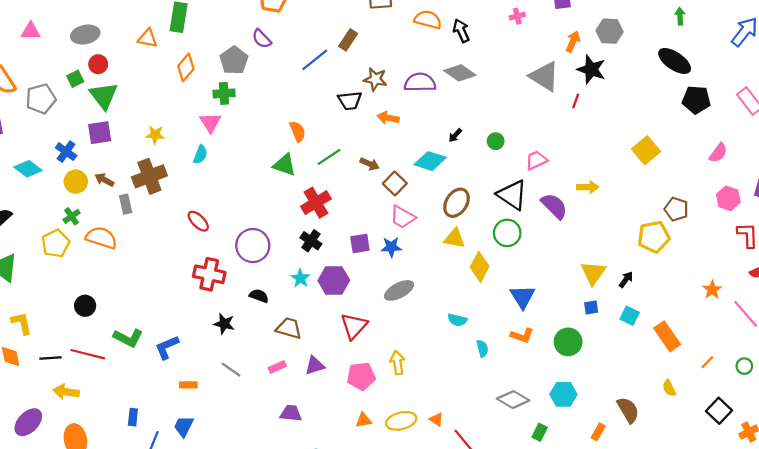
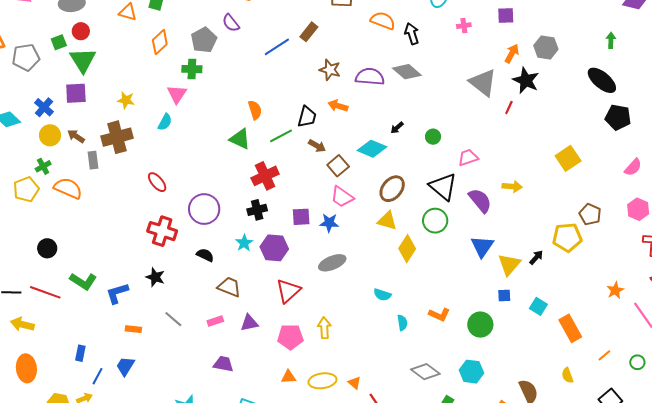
black trapezoid: (350, 101) -> (307, 117), moved, turned -75
black cross: (311, 241) -> (257, 210), turned 36
black arrow: (626, 280) -> (536, 257), moved
blue triangle: (523, 297) -> (482, 247), moved
black star: (224, 324) -> (155, 277), moved

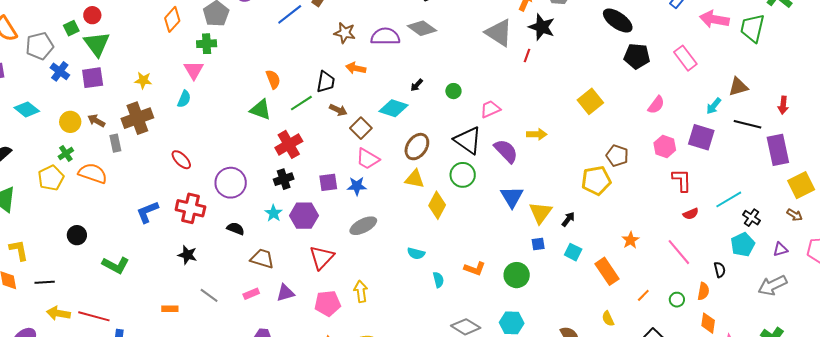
blue cross: (44, 107) -> (60, 71), moved
black arrow: (536, 257) -> (568, 219), moved
orange star: (615, 290) -> (630, 240), moved
red line: (45, 292) -> (94, 316), moved
blue L-shape: (117, 293) -> (147, 212), moved

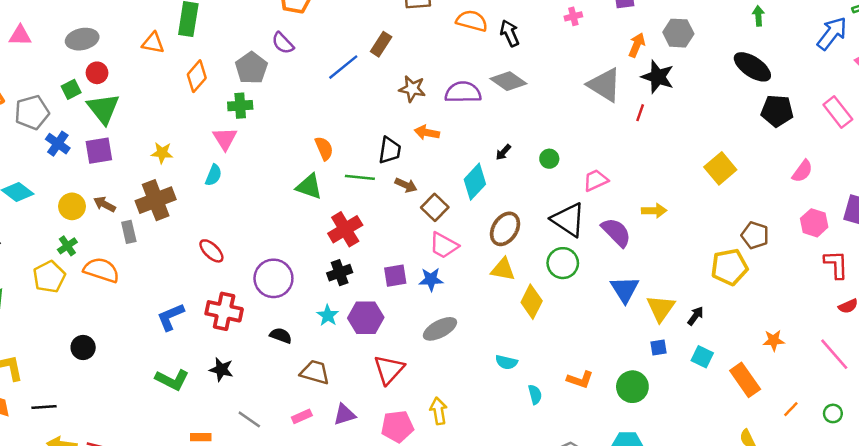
green line: (301, 103) -> (360, 177), turned 40
cyan diamond: (393, 108) -> (475, 182), turned -64
orange star: (630, 240) -> (774, 340), turned 30
green L-shape: (116, 265) -> (172, 380), moved

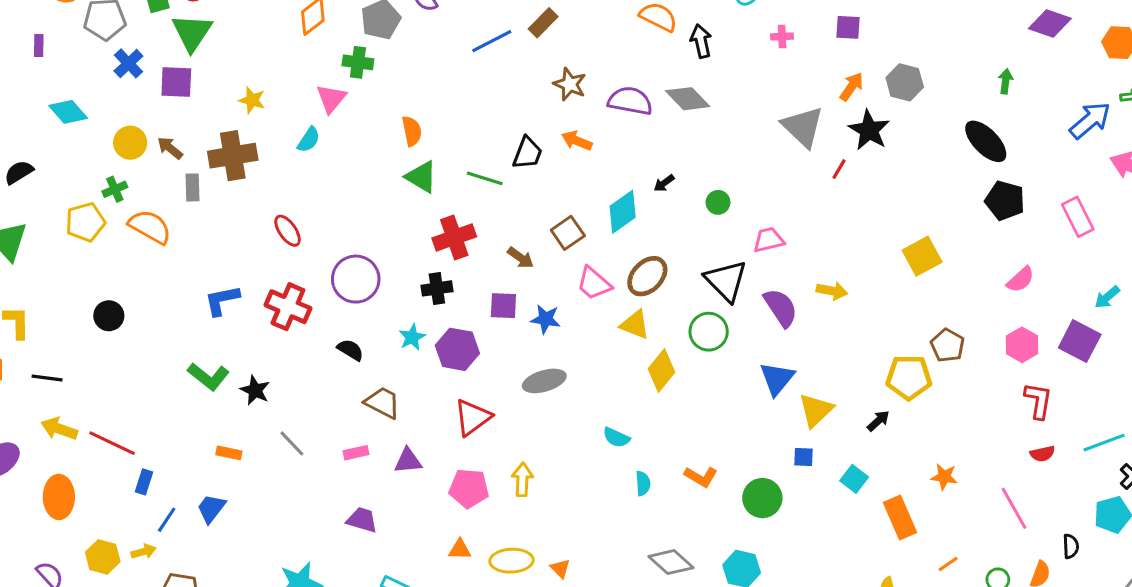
orange semicircle: (324, 148) -> (412, 131), moved
brown arrow: (406, 185) -> (520, 258), moved
pink trapezoid: (444, 245) -> (594, 283), moved
black arrow: (695, 316) -> (878, 421), moved
black star: (221, 369) -> (255, 390), moved

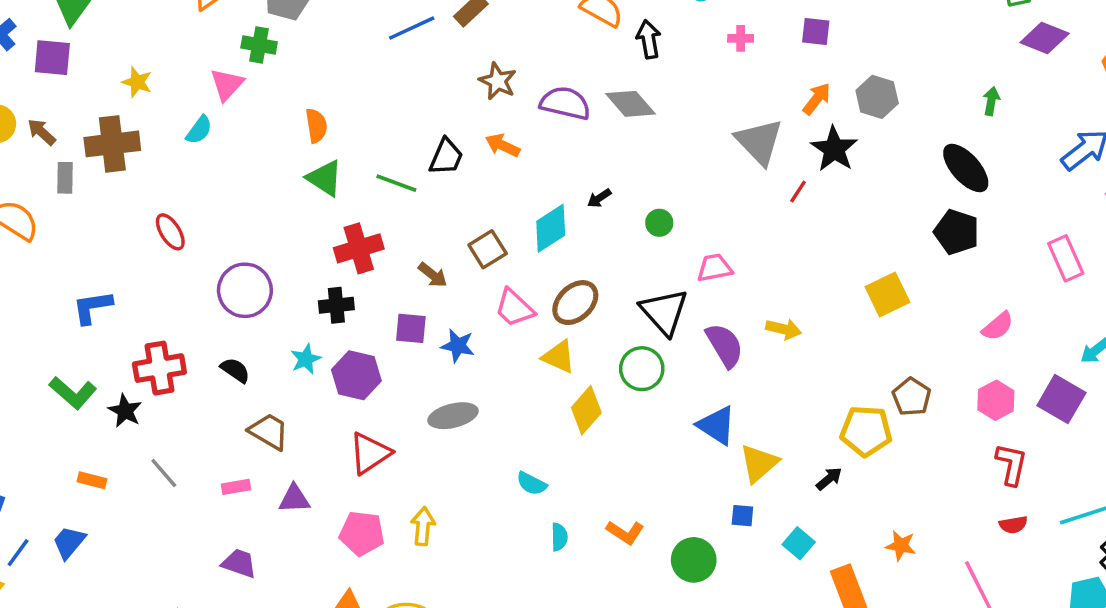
black pentagon: (1005, 201) -> (957, 232), moved
red cross: (288, 307) -> (159, 368), moved, turned -36
blue triangle: (777, 379) -> (717, 425), turned -39

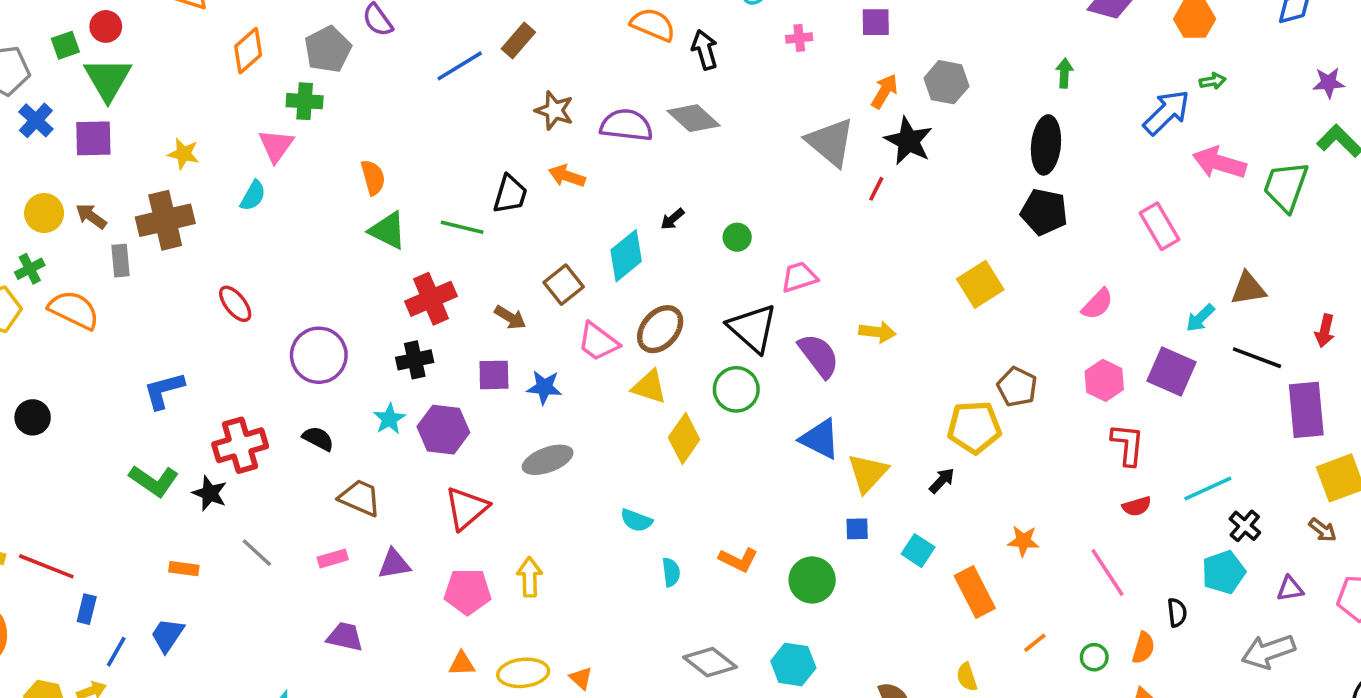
black ellipse: (966, 168) -> (1046, 145), turned 54

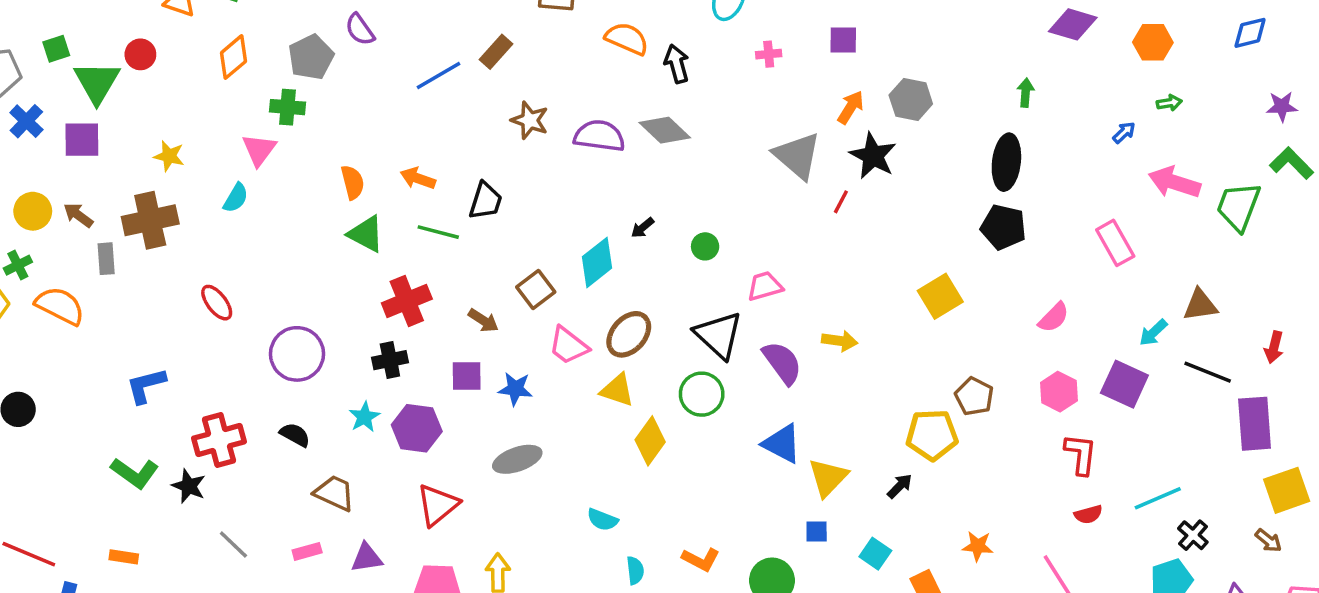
red circle: (106, 26) -> (140, 54), moved
blue arrow: (1167, 112) -> (1124, 132), size x0.5
orange arrow: (567, 176) -> (418, 178), moved
orange rectangle: (184, 569) -> (124, 557), moved

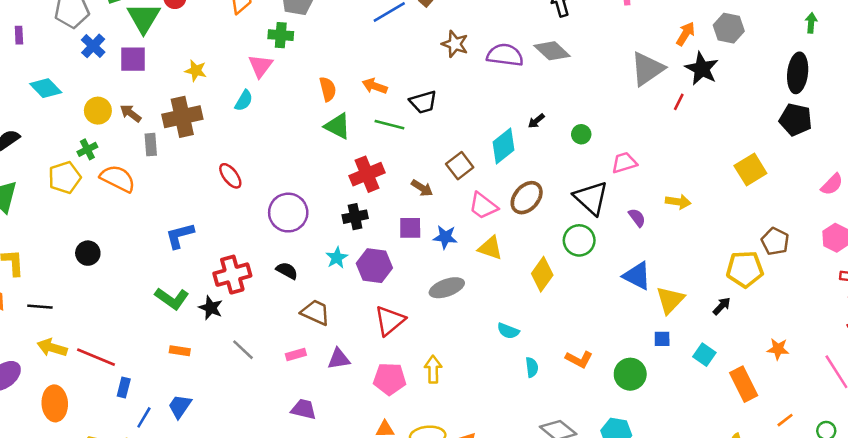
gray triangle: (797, 156) -> (647, 69), turned 45
black trapezoid: (485, 201) -> (423, 102), turned 56
purple semicircle: (782, 363) -> (637, 218), size x0.6
yellow triangle: (617, 390) -> (490, 248), moved
orange rectangle: (124, 557) -> (180, 351), moved

